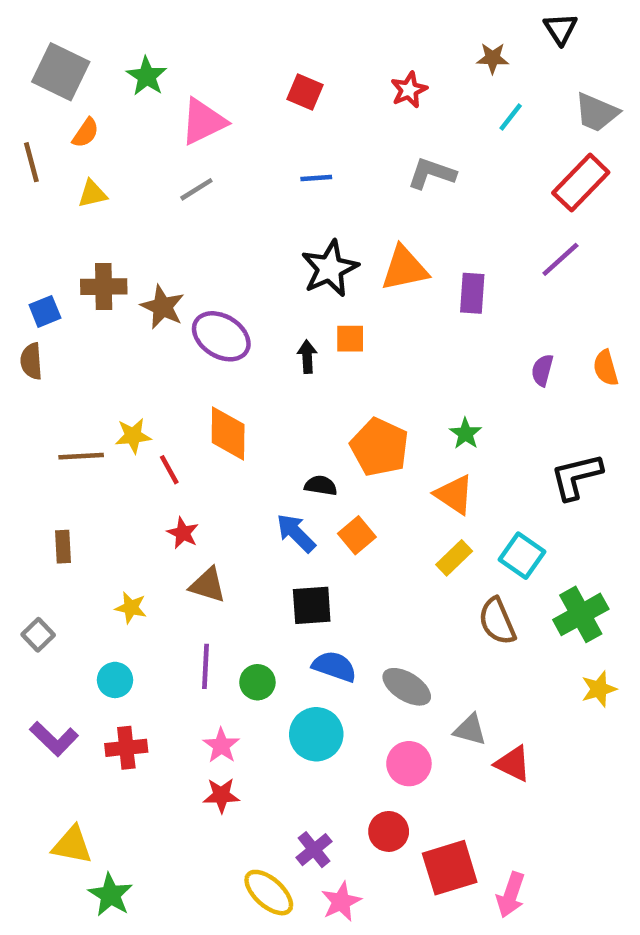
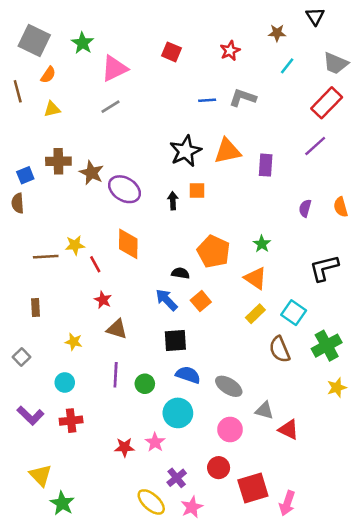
blue line: (316, 178) -> (207, 100), moved
pink star: (221, 746) -> (155, 442), moved
yellow triangle: (72, 845) -> (41, 475), turned 35

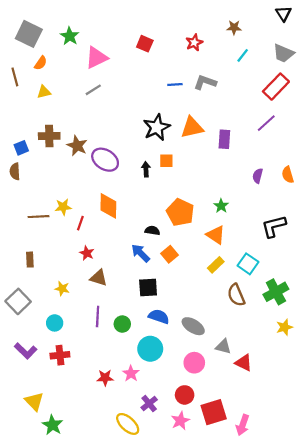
black triangle: (315, 16) -> (283, 14), moved
red line: (95, 264) -> (80, 223), turned 48
gray square: (22, 357) -> (18, 301), size x1.6
pink star: (192, 507) -> (180, 421), moved

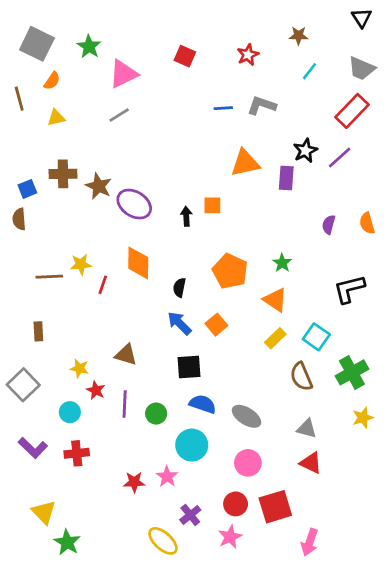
black star: (157, 127) -> (305, 151), moved, size x0.7
black semicircle: (152, 231) -> (179, 288), moved, turned -88
red star: (87, 253) -> (96, 390), moved
gray triangle: (223, 347) -> (307, 429), moved
red square: (214, 412) -> (275, 507), moved

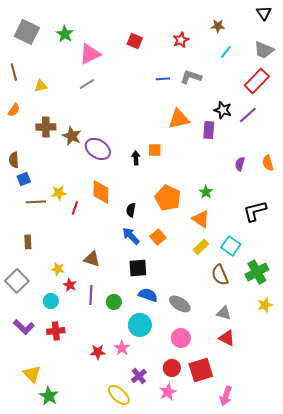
orange semicircle: (52, 81) -> (14, 110), moved
black star: (305, 151) -> (223, 110), turned -30
blue square: (27, 189) -> (24, 179), moved

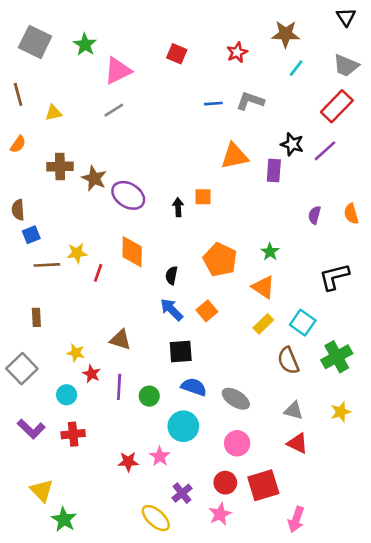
brown star: (218, 26) -> (286, 34), size x1.5
yellow star: (265, 305) -> (341, 412), moved

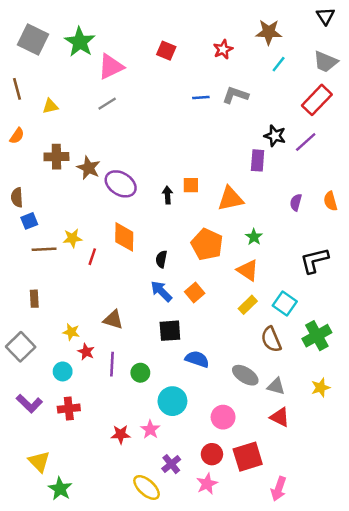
green star: (85, 45) -> (80, 42), size x1.4
orange triangle: (234, 156) -> (230, 199), moved
blue semicircle: (194, 387) -> (197, 359), moved
gray ellipse: (236, 399) -> (245, 375), moved

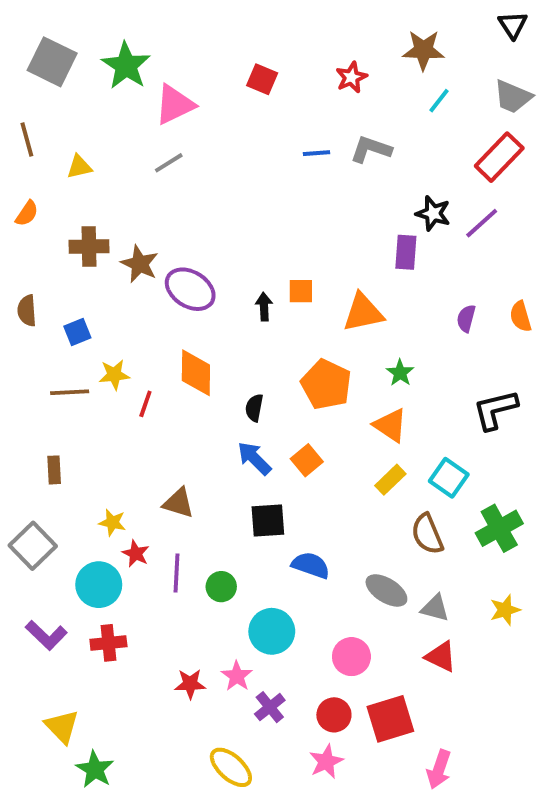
blue square: (29, 221) -> (77, 332), moved
cyan circle: (63, 371) -> (99, 585), size x1.5
purple cross: (171, 464) -> (270, 707), moved

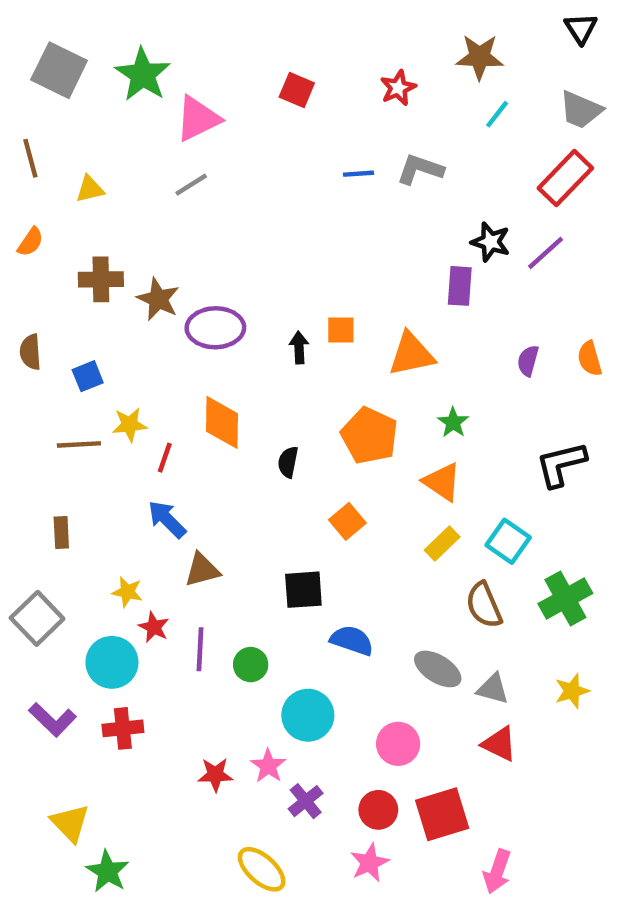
purple ellipse: (190, 289) -> (215, 328), turned -33
blue arrow: (254, 458) -> (167, 519), moved
brown triangle: (178, 503) -> (202, 570), turned -32

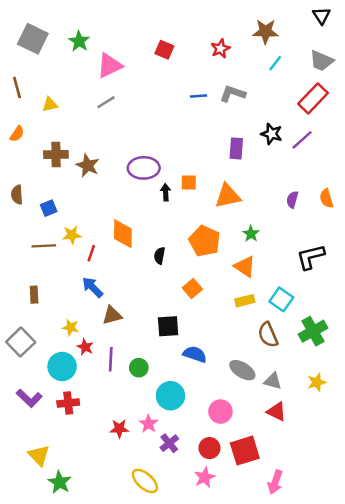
green star: (143, 75) -> (79, 41), size x0.7
purple rectangle: (460, 286) -> (236, 148), moved
purple ellipse: (215, 328) -> (144, 168), moved
yellow rectangle: (442, 543) -> (245, 301), turned 30

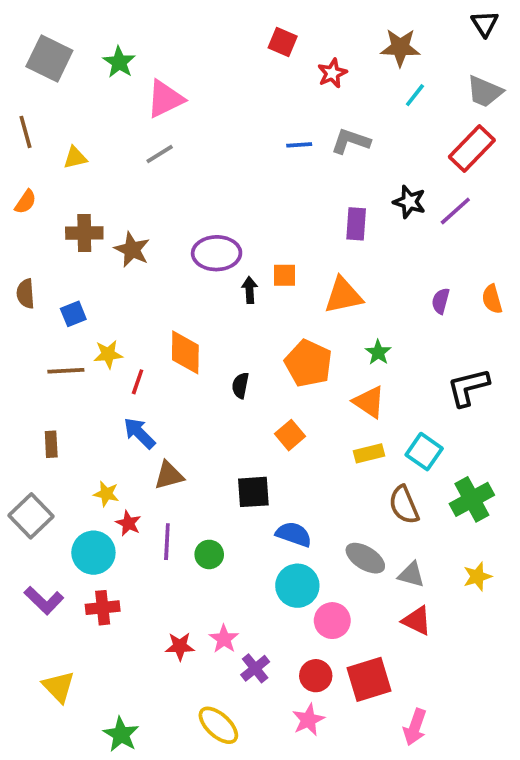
red square: (164, 50) -> (283, 42), moved
cyan circle: (170, 396) -> (297, 586), moved
green star: (60, 482) -> (121, 734), moved

